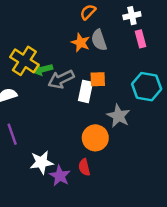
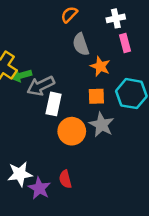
orange star: (81, 43) -> (100, 66), moved
orange square: (98, 79) -> (96, 96), moved
white rectangle: (85, 91) -> (54, 104), moved
orange circle: (95, 138) -> (72, 131), moved

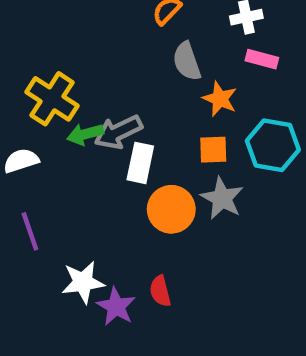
pink rectangle: (125, 43) -> (262, 59), turned -60
green arrow: (21, 75) -> (85, 134), moved

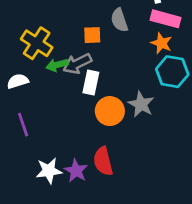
pink rectangle: (262, 59) -> (165, 19), size x1.5
orange star: (220, 99) -> (161, 43), moved
orange square: (213, 150) -> (92, 35), moved
white star: (83, 282) -> (49, 171), moved
red semicircle: (160, 291) -> (103, 161), size x1.5

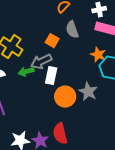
orange square: (92, 35) -> (52, 41), turned 32
orange star: (161, 43) -> (98, 55), moved
green arrow: (57, 65) -> (26, 72), moved

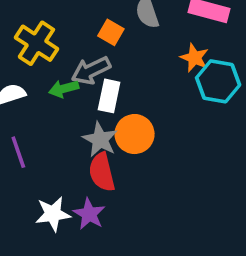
gray star: (88, 92) -> (100, 139), moved
red semicircle: (60, 134) -> (102, 172), moved

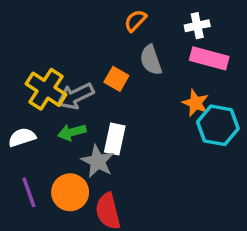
gray arrow: (91, 70) -> (75, 96), moved
orange circle: (135, 134) -> (70, 192), moved
gray star: (100, 139) -> (98, 161), moved

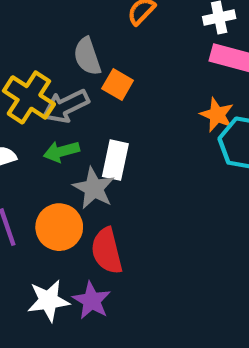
gray semicircle: (151, 60) -> (87, 56), moved

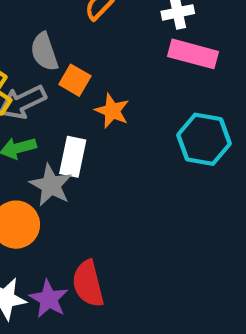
orange star: (217, 115) -> (112, 111), moved
red semicircle: (107, 251) -> (88, 284), moved

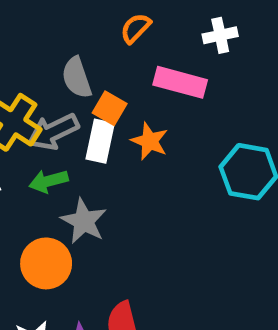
pink rectangle: (193, 54) -> (180, 82), moved
white rectangle: (73, 157) -> (100, 141), moved

